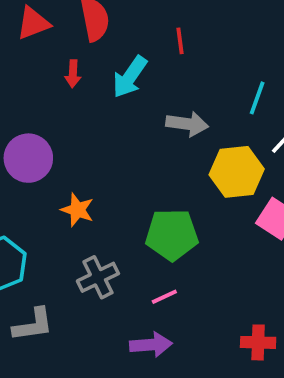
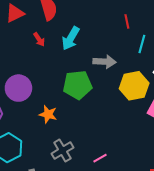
red line: (180, 41) -> (127, 21), moved
red arrow: (73, 74) -> (39, 39), turned -32
green pentagon: (172, 235) -> (77, 85), moved

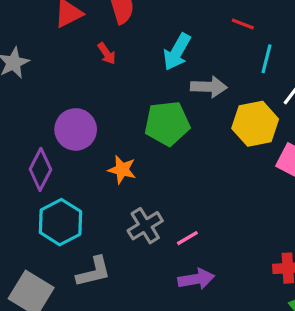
red line: (127, 21) -> (243, 24), turned -56
cyan arrow: (71, 38) -> (177, 52), moved
pink line: (100, 158) -> (187, 238), moved

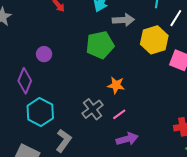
purple circle: (76, 129) -> (44, 54), size x0.6
orange star: (122, 170) -> (116, 85), moved
gray L-shape: (94, 272) -> (64, 141), turned -35

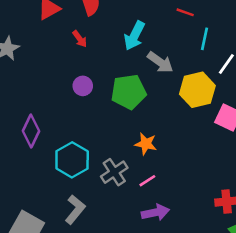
gray arrow: (123, 20) -> (160, 62), turned 35
purple circle: (44, 54) -> (83, 86), moved
cyan hexagon: (40, 112) -> (72, 160), moved

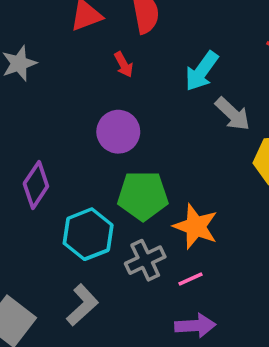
purple circle: (83, 86) -> (118, 132), size x1.5
green pentagon: (129, 92) -> (143, 196), moved
orange star: (146, 144) -> (196, 226), size x1.4

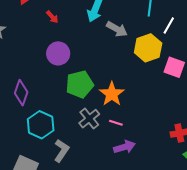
orange star: (196, 226) -> (112, 94), turned 30
cyan hexagon: (88, 234) -> (41, 125), moved
pink line: (190, 279) -> (116, 123), turned 56

